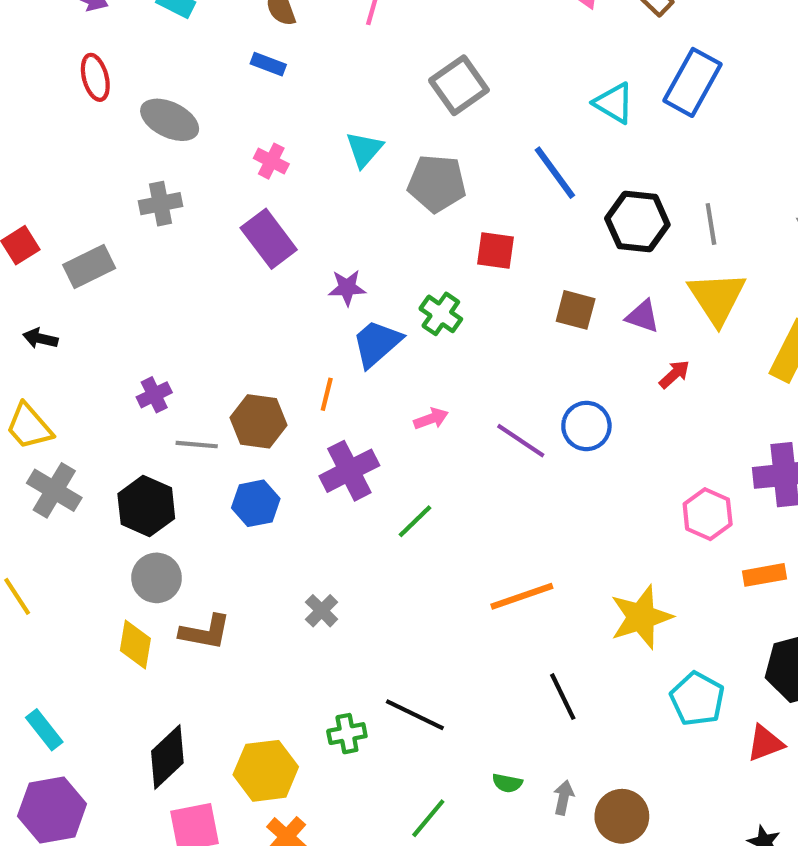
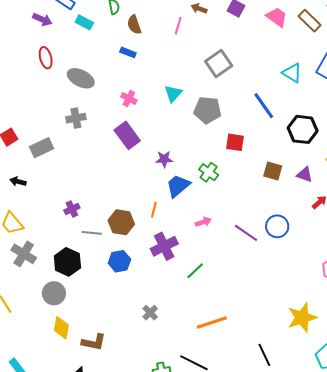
gray circle: (157, 578) -> (54, 293), moved
orange line: (522, 596) -> (212, 322), moved
brown L-shape: (205, 632) -> (94, 342), moved

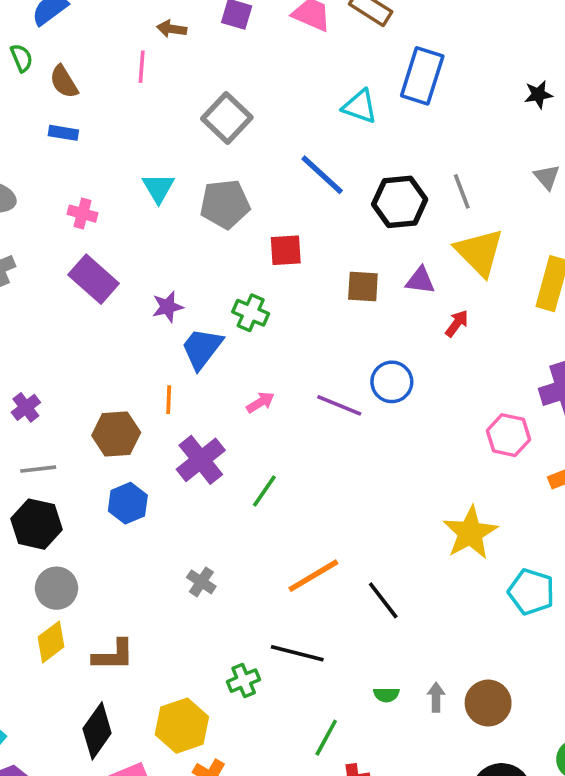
purple cross: (72, 209) -> (26, 407), moved
gray line: (92, 233) -> (38, 469), moved
gray circle: (54, 293) -> (56, 588), moved
yellow diamond: (61, 328) -> (51, 642), turned 55
black line: (264, 355) -> (383, 600), moved

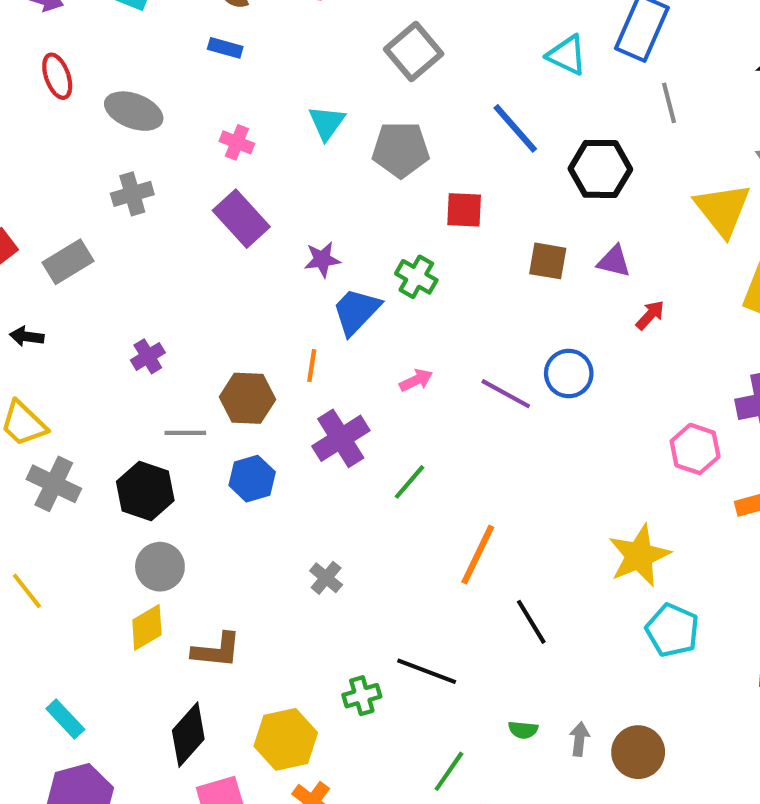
gray line: (462, 191) -> (669, 103), moved
yellow triangle: (479, 252) -> (723, 209), moved
gray line: (38, 469) -> (185, 433), moved
orange line: (313, 576) -> (478, 555), moved, turned -40
cyan pentagon: (531, 592) -> (672, 630), moved

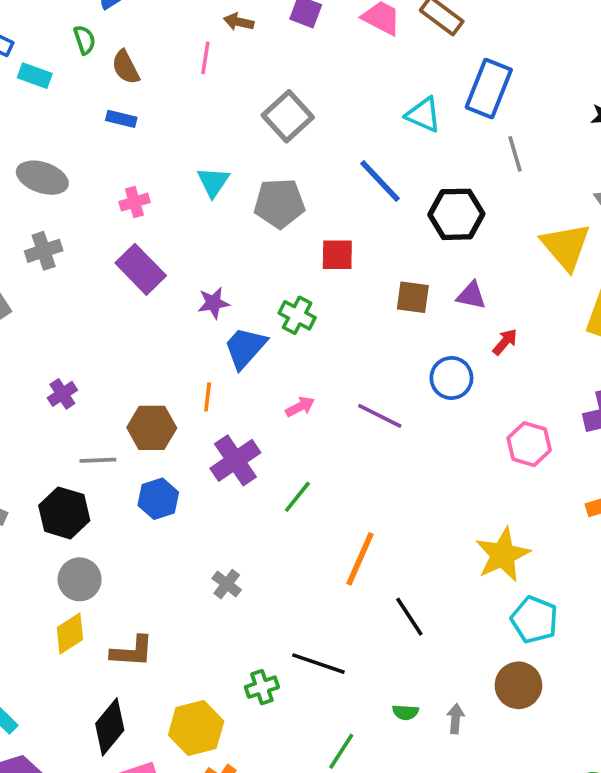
pink cross: (237, 142) -> (134, 202), turned -36
blue circle: (569, 373) -> (451, 378), moved
pink hexagon: (695, 449) -> (529, 444), moved
brown circle: (638, 752) -> (518, 685), moved

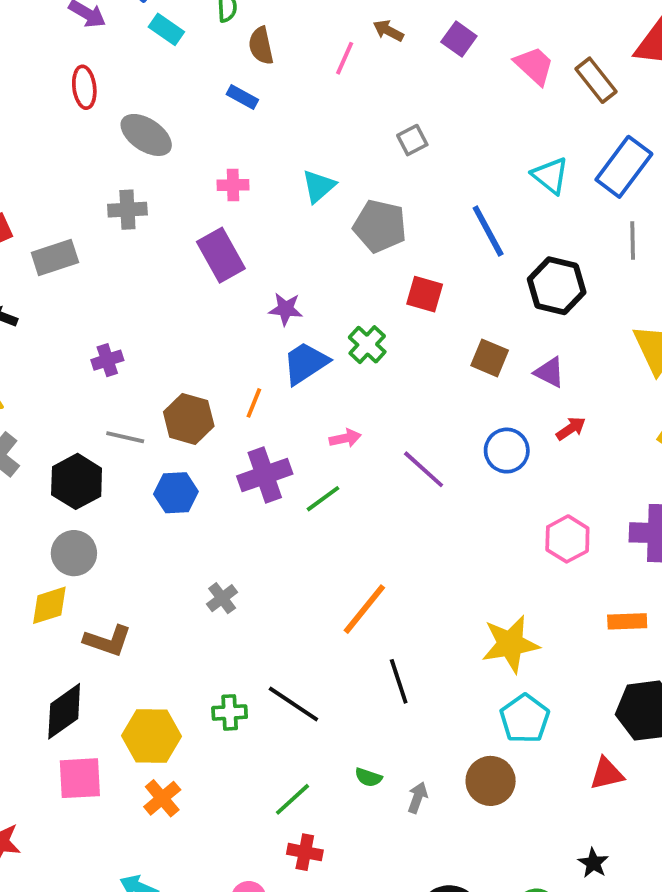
gray square: (288, 116) -> (412, 140), size x0.6
green line: (297, 497) -> (323, 499), moved

